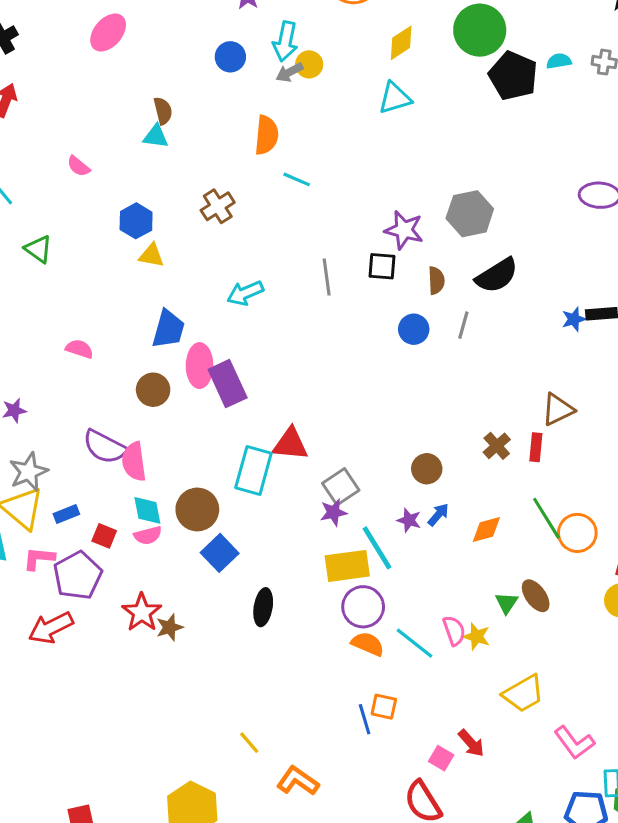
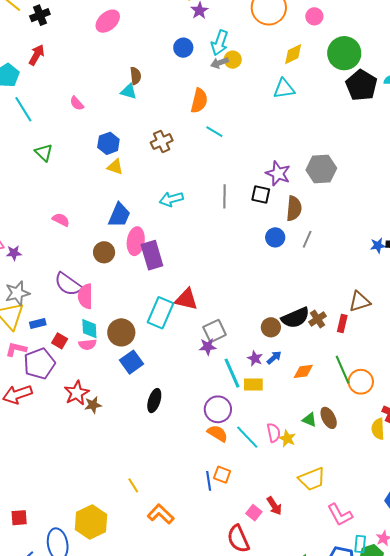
black semicircle: (497, 276) -> (295, 318), moved
brown semicircle: (436, 280) -> (294, 208), size x1.4
yellow rectangle: (347, 566) -> (253, 384), moved, size x0.7
green triangle: (507, 603) -> (309, 420), turned -49

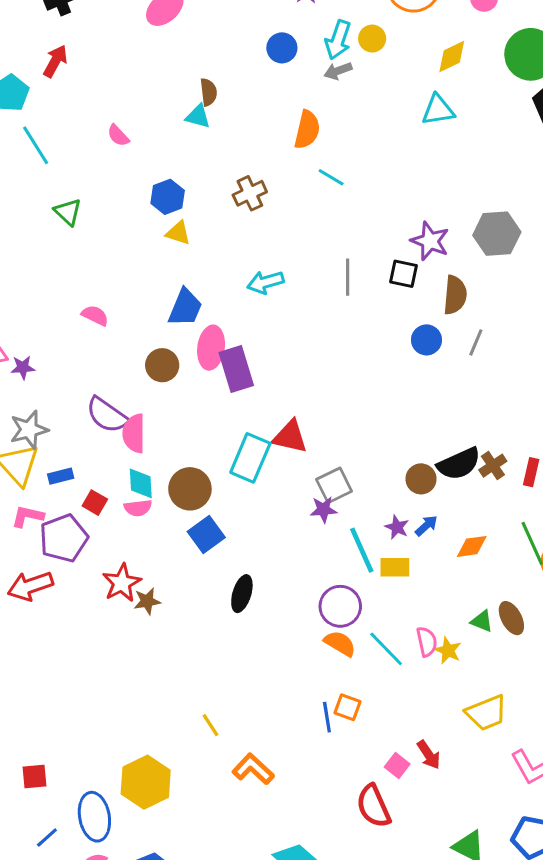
yellow circle: (233, 60) -> (372, 39), moved

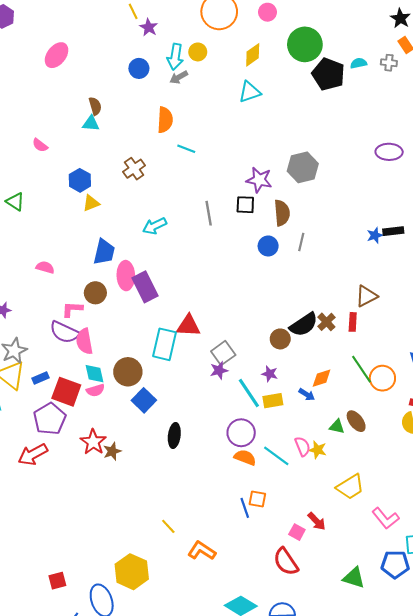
yellow triangle: (178, 233) -> (91, 203), turned -30
red square: (95, 503) -> (66, 392), size x1.8
pink L-shape: (28, 516) -> (72, 309), moved
blue arrow: (426, 526) -> (307, 395), moved, turned 84

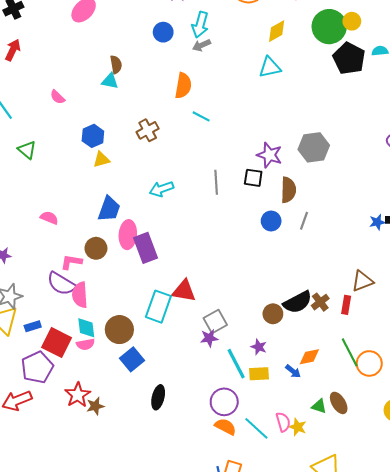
yellow circle: (198, 52) -> (352, 21), moved

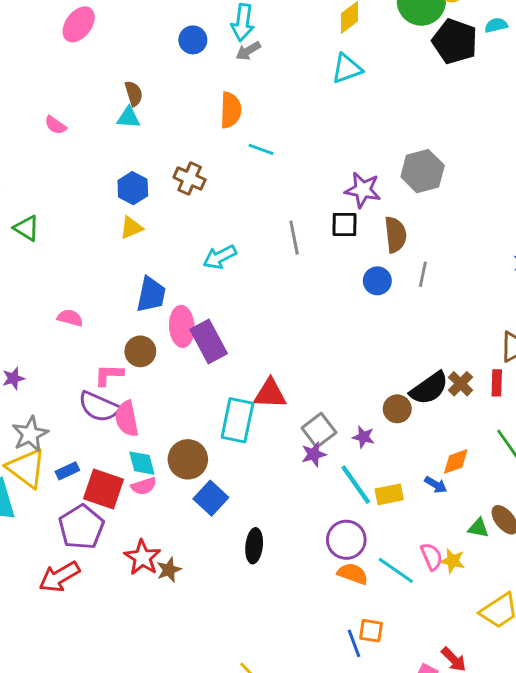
pink semicircle: (58, 97) -> (55, 125), moved
brown cross: (148, 130) -> (190, 178), turned -30
blue hexagon: (93, 136) -> (133, 188), moved
purple star: (259, 347) -> (363, 437), moved

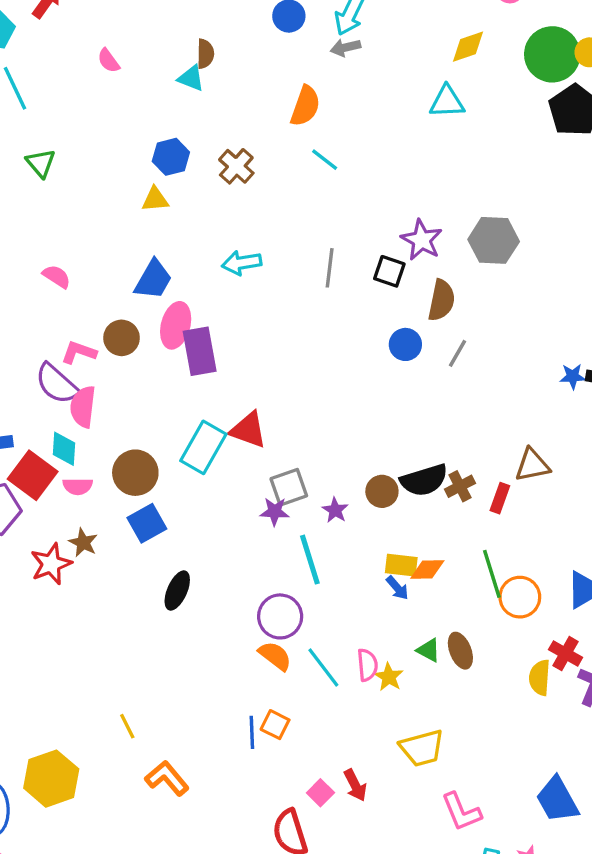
cyan diamond: (142, 463) -> (64, 449), moved
yellow rectangle: (389, 494) -> (401, 565), moved
brown star: (169, 570) -> (83, 543), moved, turned 30

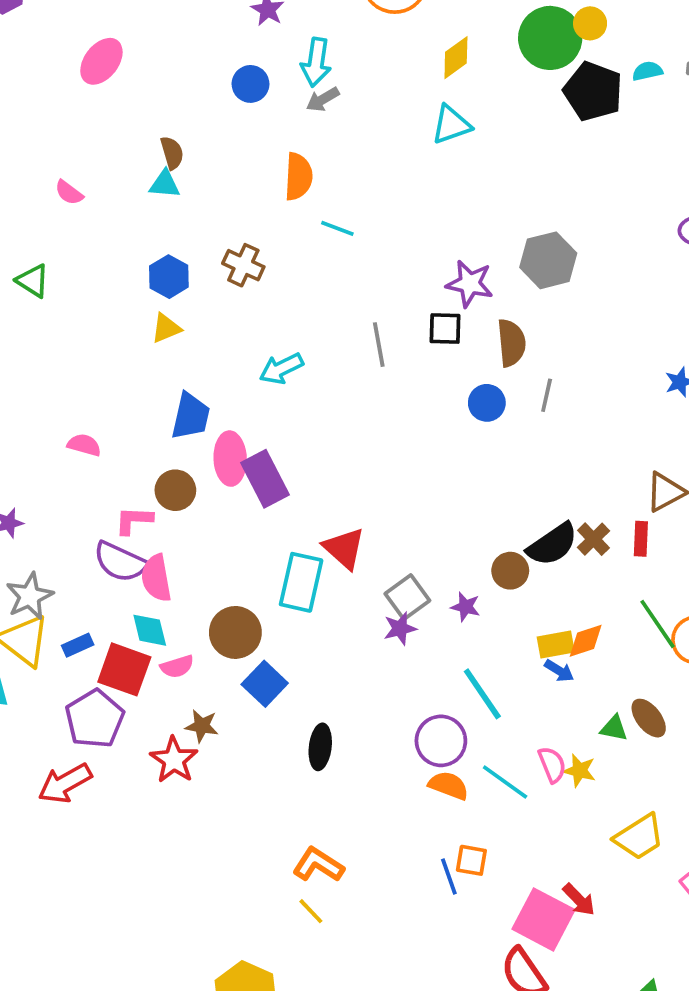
green triangle: (41, 163) -> (33, 281), moved
red triangle: (248, 430) -> (344, 548), turned 39
cyan line: (310, 560) -> (482, 694), moved
orange L-shape: (167, 778) -> (318, 865), moved
pink square: (320, 793) -> (544, 919), size x2.0

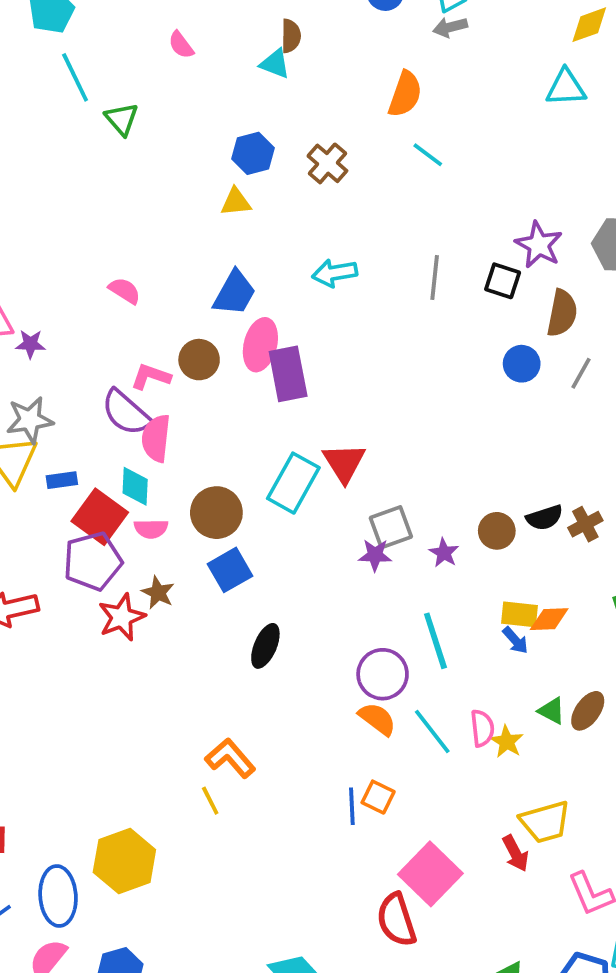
black semicircle: (552, 544) -> (545, 518), size x0.7
brown ellipse: (649, 718) -> (588, 711), turned 57
purple pentagon: (95, 719) -> (93, 561), moved
red arrow: (579, 900) -> (515, 853), moved

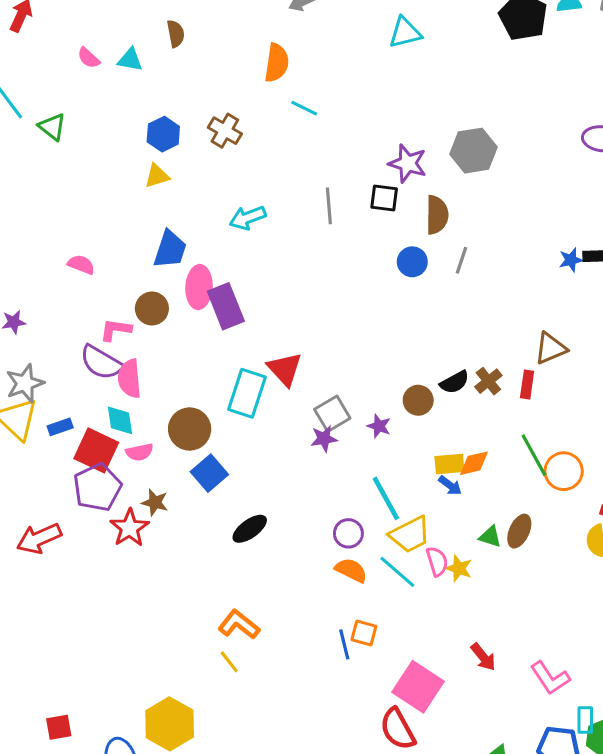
cyan triangle: (275, 64) -> (130, 60), moved
black ellipse: (265, 646) -> (250, 529), turned 42
purple circle: (383, 674) -> (348, 533), size x0.7
yellow trapezoid: (545, 822) -> (410, 535), moved

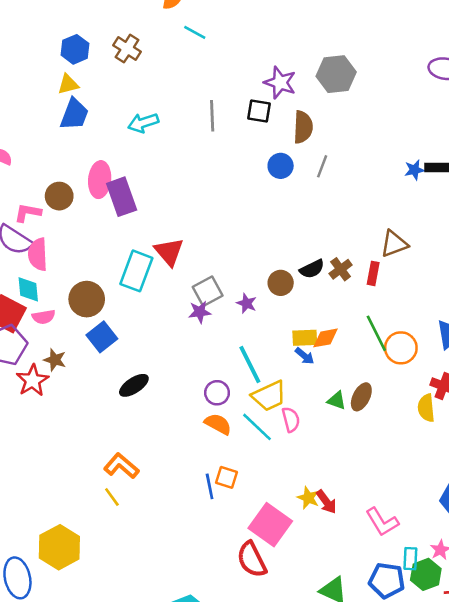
blue trapezoid: (170, 249) -> (74, 114), moved
yellow star: (459, 568) -> (308, 498), moved

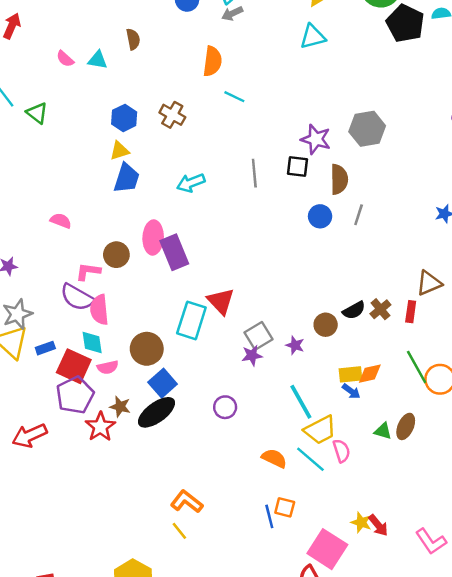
black ellipse: (134, 385) -> (157, 412), moved, size x1.4
purple circle: (217, 393) -> (225, 407), moved

